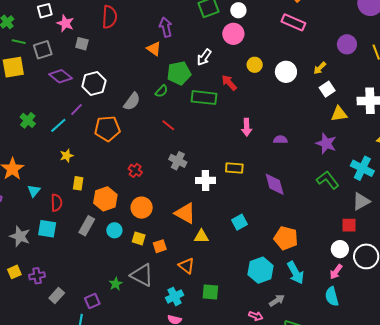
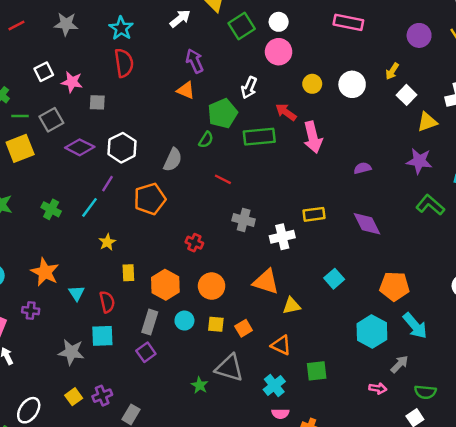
pink arrow: (247, 127) -> (313, 137), moved, size x1.4
purple square: (92, 301) -> (146, 352), moved

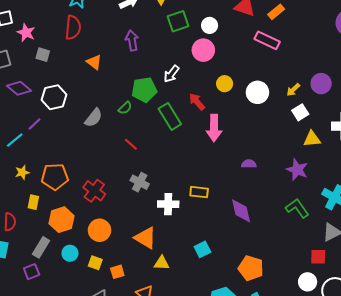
purple circle: (419, 35) -> (321, 84), moved
orange triangle: (186, 90) -> (94, 62), moved
green rectangle: (259, 137) -> (170, 116), turned 50
orange pentagon: (150, 199) -> (55, 177), moved
red cross: (194, 243) -> (94, 191), size x1.5

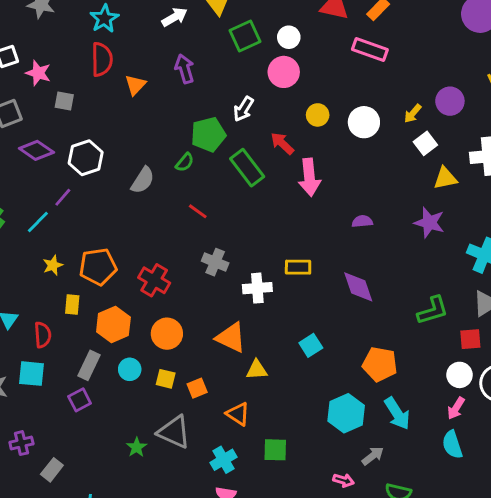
orange triangle: (94, 62) -> (135, 85), moved, turned 42
green L-shape: (297, 208) -> (433, 310), moved, turned 115

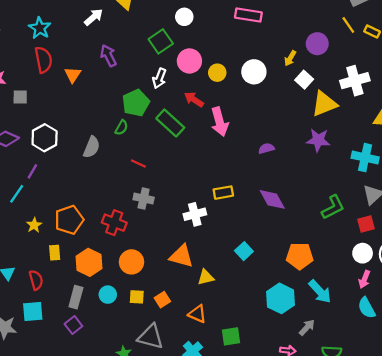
green square: (245, 36) -> (161, 41), moved
pink circle: (284, 72) -> (189, 61), moved
yellow triangle: (445, 178) -> (324, 104), size x1.4
gray cross: (215, 262) -> (144, 198), moved

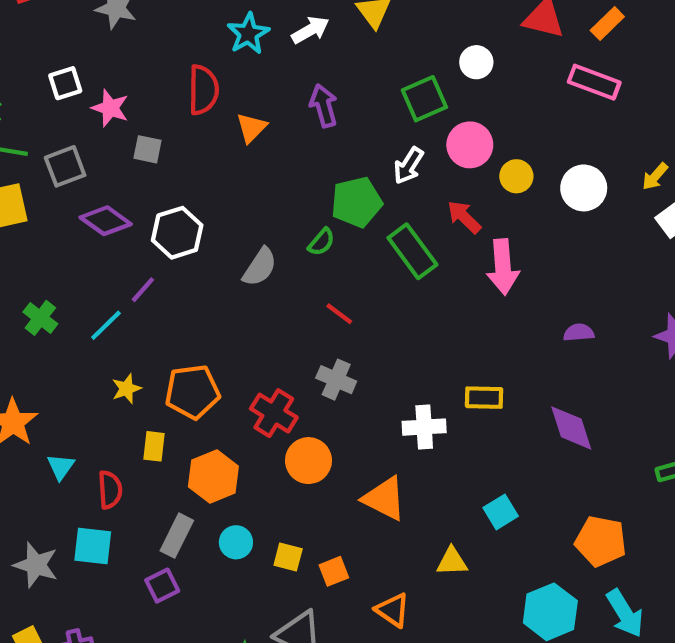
cyan star: (40, 28) -> (248, 34), moved
orange circle: (131, 262) -> (308, 461), moved
yellow triangle: (206, 277) -> (452, 561), moved

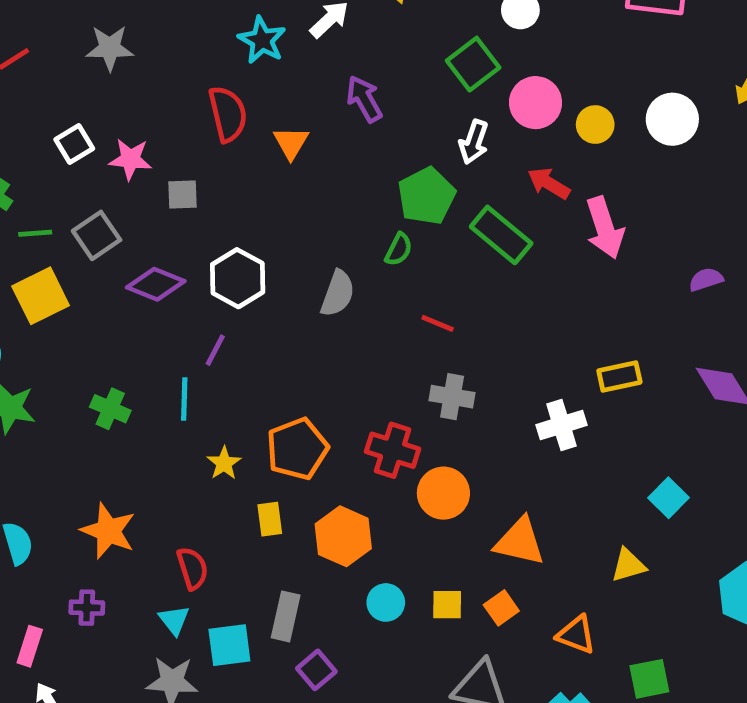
cyan line: (106, 325) -> (184, 399), turned -30
cyan triangle: (61, 467) -> (174, 620), moved
red semicircle: (110, 490) -> (192, 568), moved
orange triangle: (384, 499) -> (520, 542), moved
gray rectangle: (177, 536) -> (286, 616), moved

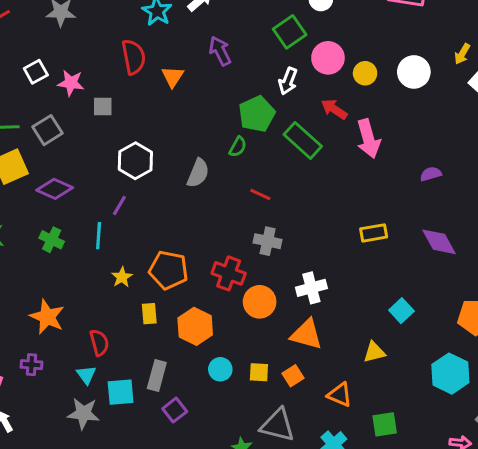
purple diamond: (156, 284) -> (55, 189), moved
white cross: (562, 425) -> (311, 288), moved
orange pentagon: (297, 449) -> (168, 270), turned 30

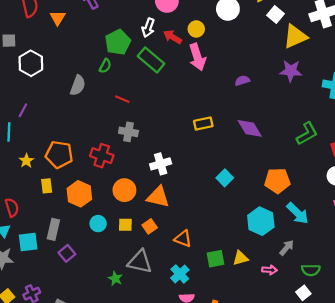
yellow circle: (365, 73) -> (196, 29), moved
white arrow: (288, 81) -> (148, 28), moved
white hexagon: (135, 161) -> (31, 63), moved
orange circle: (260, 302) -> (124, 190), moved
yellow triangle: (374, 352) -> (240, 258), moved

